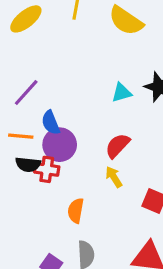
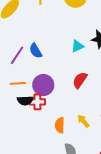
blue semicircle: (51, 123) -> (36, 51), moved
yellow arrow: (114, 177) -> (83, 121), moved

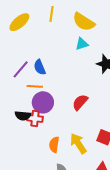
cyan triangle: (77, 46) -> (82, 44), moved
orange line: (18, 83) -> (35, 86), moved
yellow arrow: (83, 121) -> (78, 143), size x1.5

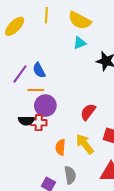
red semicircle: (80, 102) -> (88, 112), moved

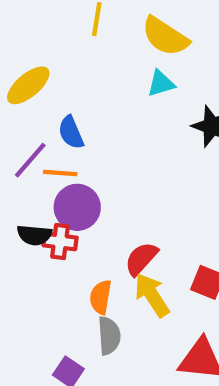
yellow ellipse: (15, 26) -> (28, 85), moved
purple line: (20, 74) -> (30, 160), moved
red semicircle: (88, 112) -> (141, 259), moved
gray semicircle: (70, 175) -> (109, 336), moved

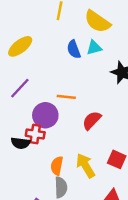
blue semicircle: (71, 132) -> (74, 49), moved
orange line: (60, 173) -> (66, 97), moved
black semicircle: (34, 235) -> (21, 143), moved
red semicircle: (141, 259) -> (92, 120), moved

